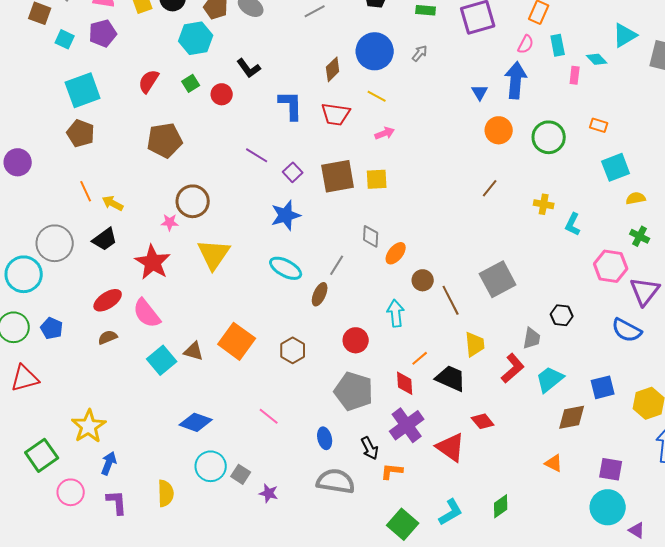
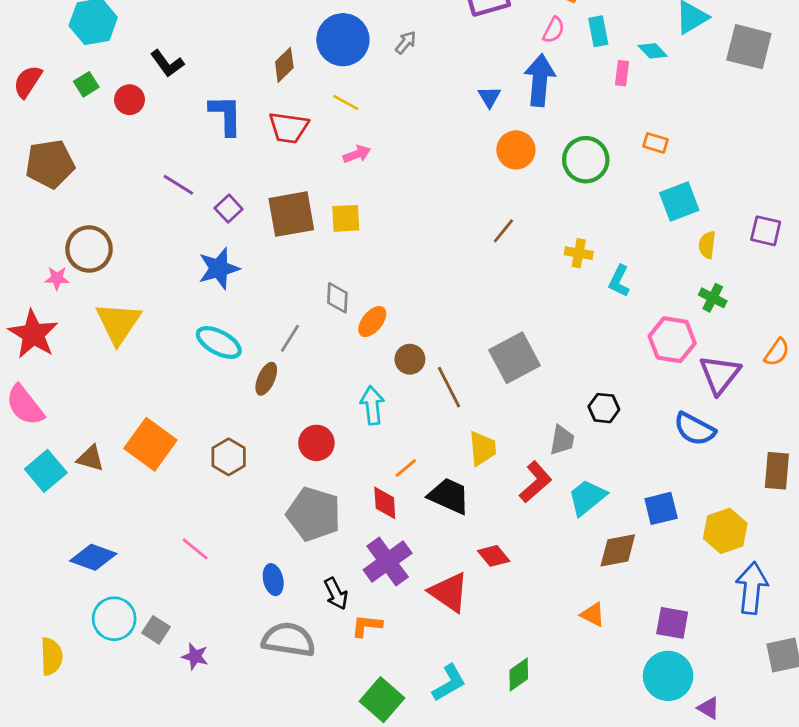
yellow semicircle: (636, 198) -> (707, 245), turned -72

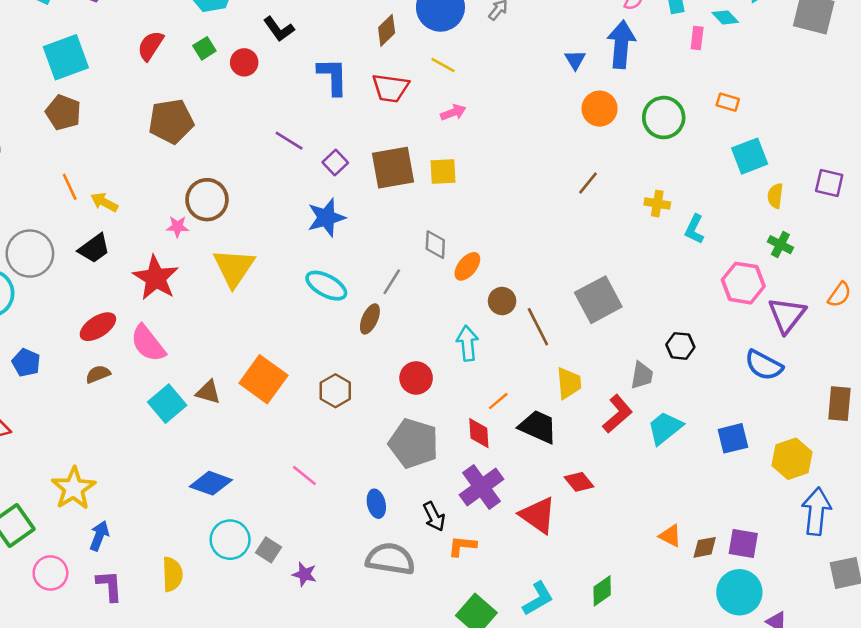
brown diamond: (618, 550) -> (705, 547), moved, size x0.7

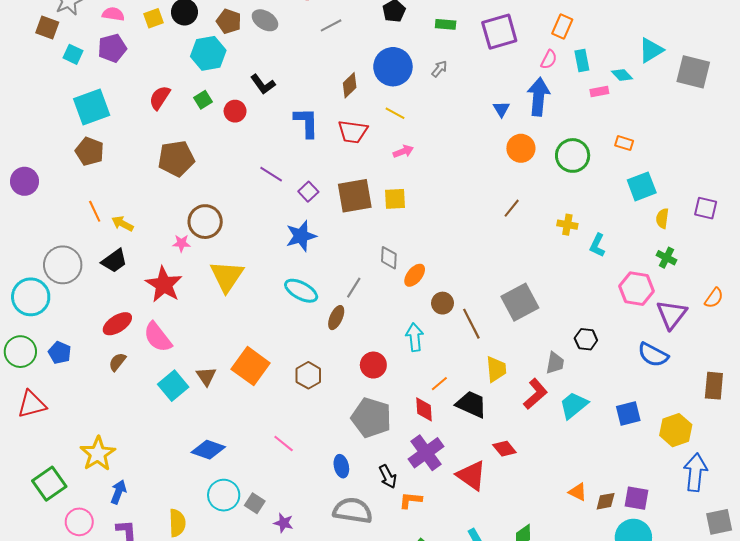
pink rectangle: (697, 38) -> (599, 92), turned 72
brown semicircle: (98, 374) -> (117, 362), turned -30
brown triangle: (208, 392) -> (206, 376), turned 40

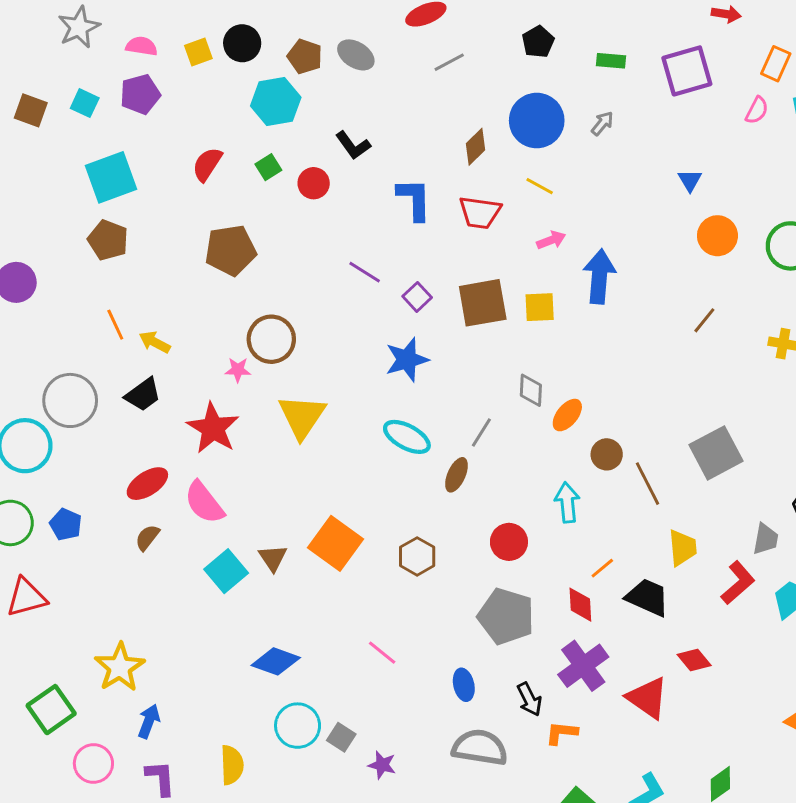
brown square: (47, 28) -> (31, 110), moved
blue arrow: (538, 97) -> (599, 277), moved

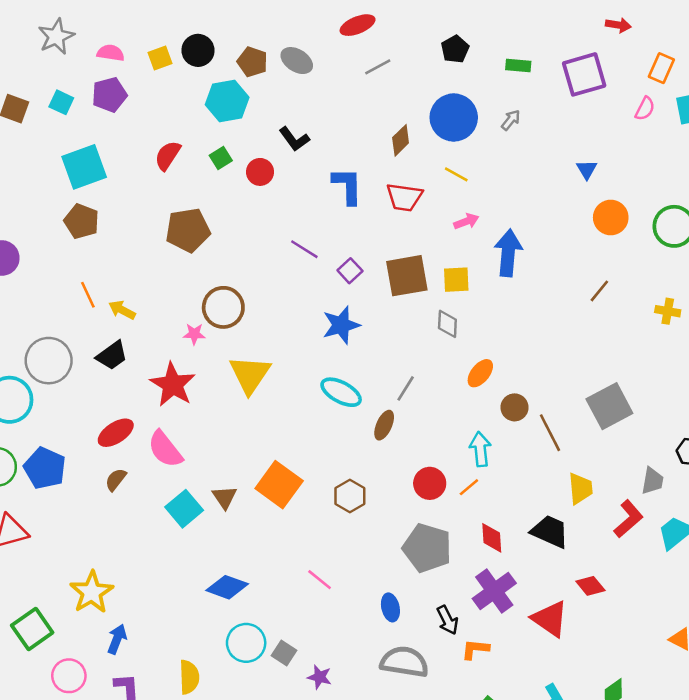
gray diamond: (531, 390) -> (447, 324), moved
blue pentagon: (66, 524) -> (45, 468), size x1.5
orange line: (602, 568) -> (469, 487), moved

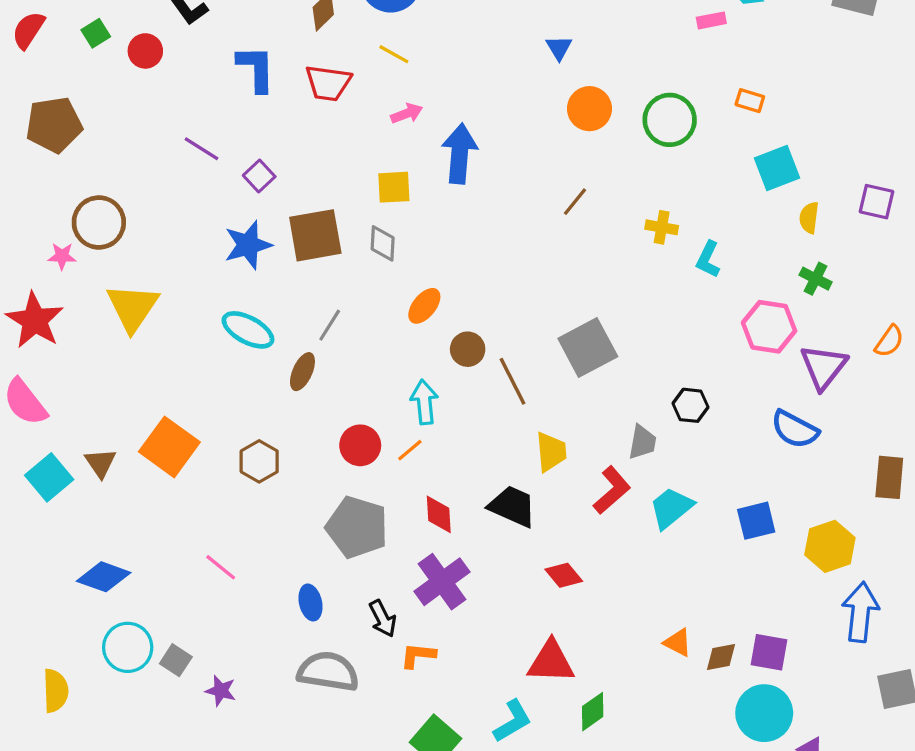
brown square: (407, 276) -> (315, 235), moved
red triangle: (550, 619) -> (551, 662), moved, turned -33

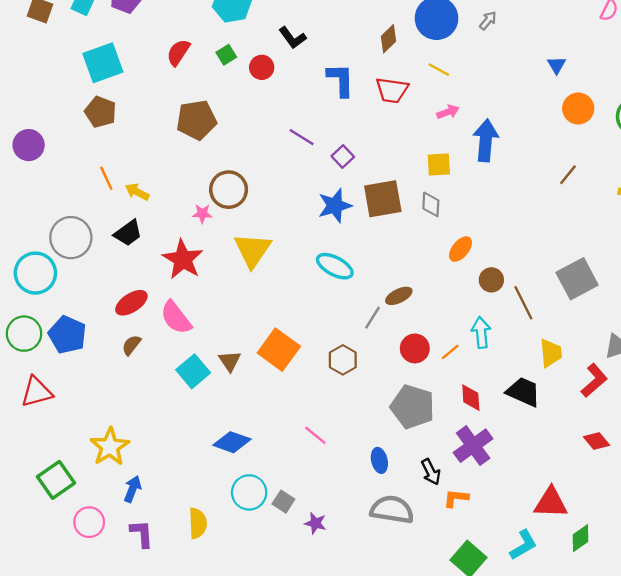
gray line: (330, 325) -> (373, 318), moved
brown ellipse: (302, 372) -> (399, 296), moved, turned 40
cyan arrow: (424, 402) -> (481, 332), moved
red diamond: (564, 575) -> (596, 441), moved

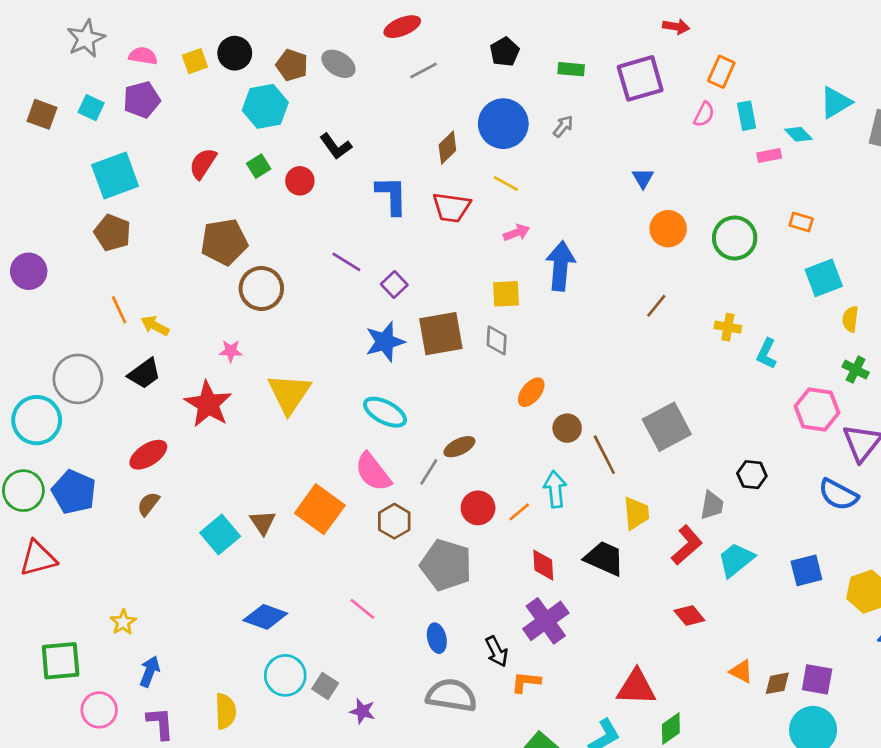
brown circle: (229, 190) -> (261, 288), moved
pink semicircle: (176, 318) -> (373, 472), moved
gray pentagon: (413, 407) -> (446, 565), moved
yellow star: (110, 447) -> (123, 622), size x0.6
green square: (56, 480) -> (61, 661), turned 30

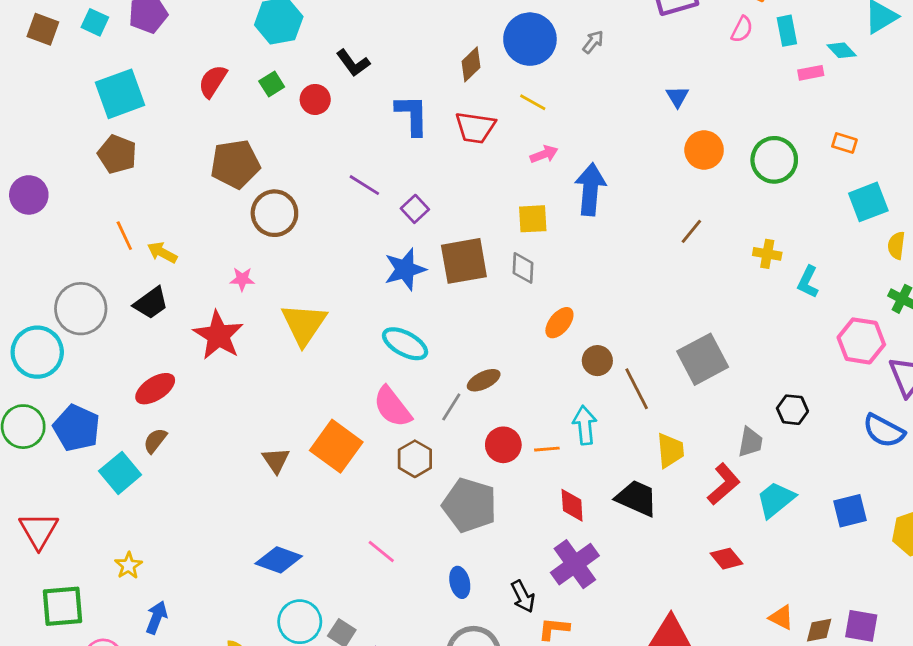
orange line: (519, 512) -> (547, 449), turned 35
cyan square: (220, 534) -> (120, 473), moved
red triangle: (38, 558) -> (39, 530), moved, turned -45

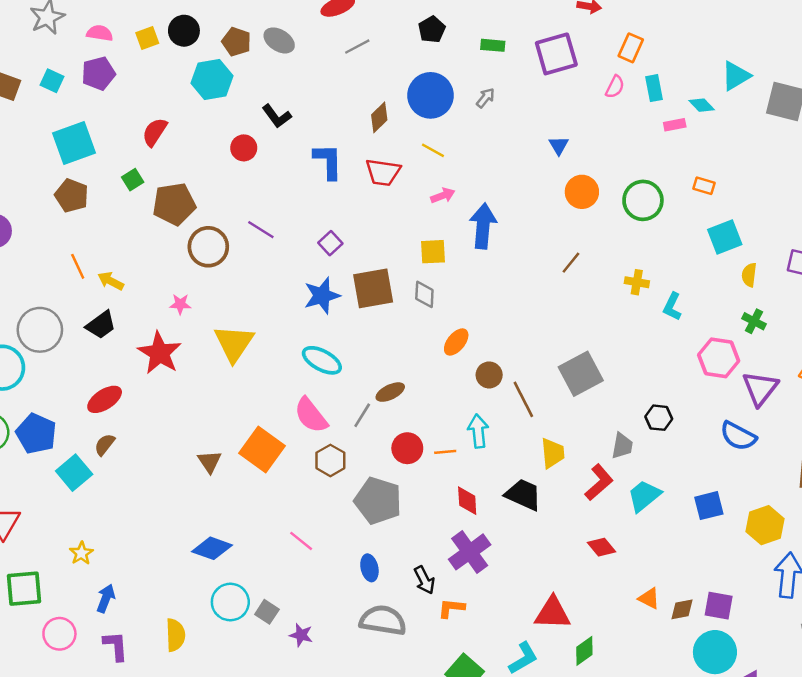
green square: (272, 84) -> (133, 180), moved
purple line: (364, 185) -> (261, 230), moved

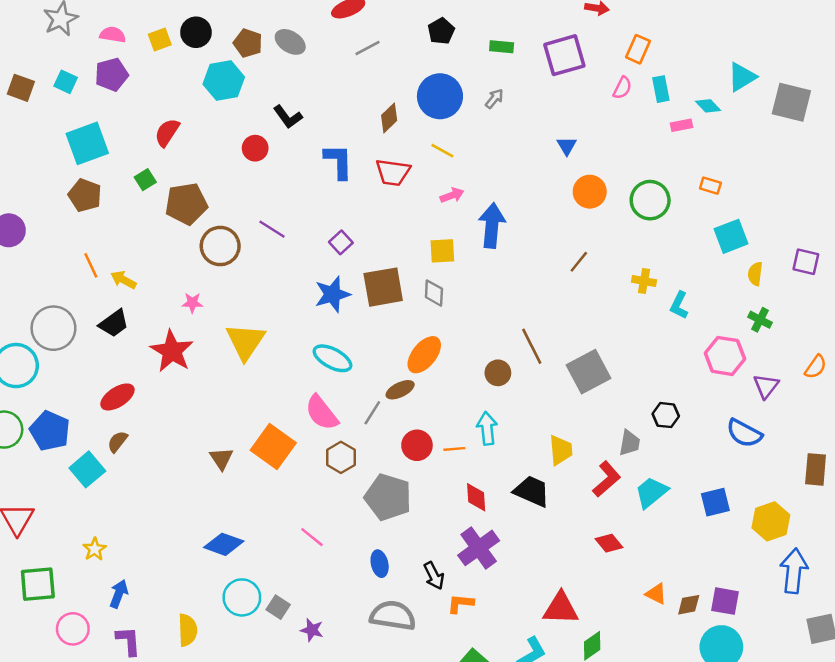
orange ellipse: (456, 342) -> (424, 355), moved, size x1.4
purple triangle: (760, 388) -> (766, 386), size x0.7
brown line: (523, 399) -> (532, 346), moved

